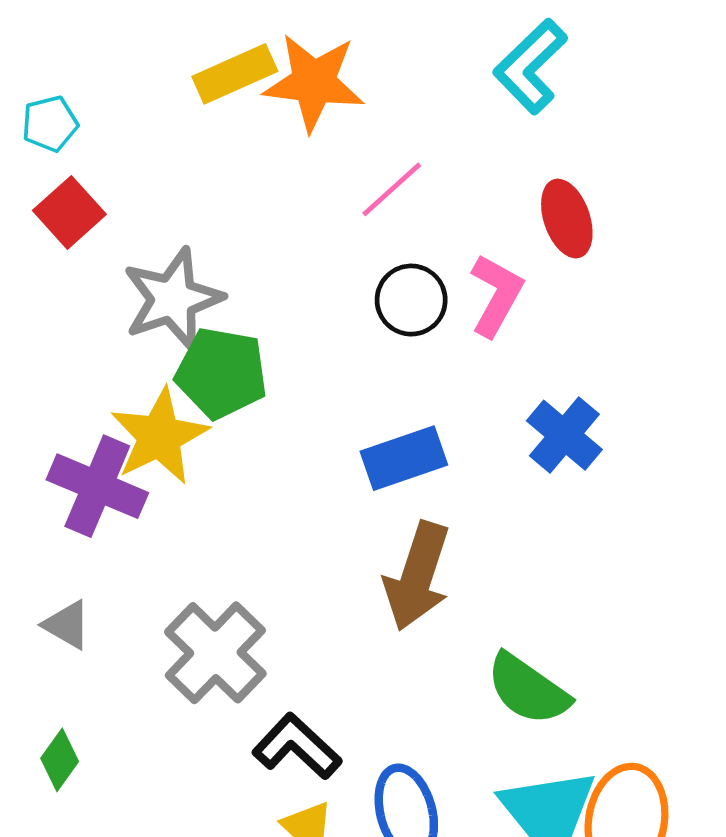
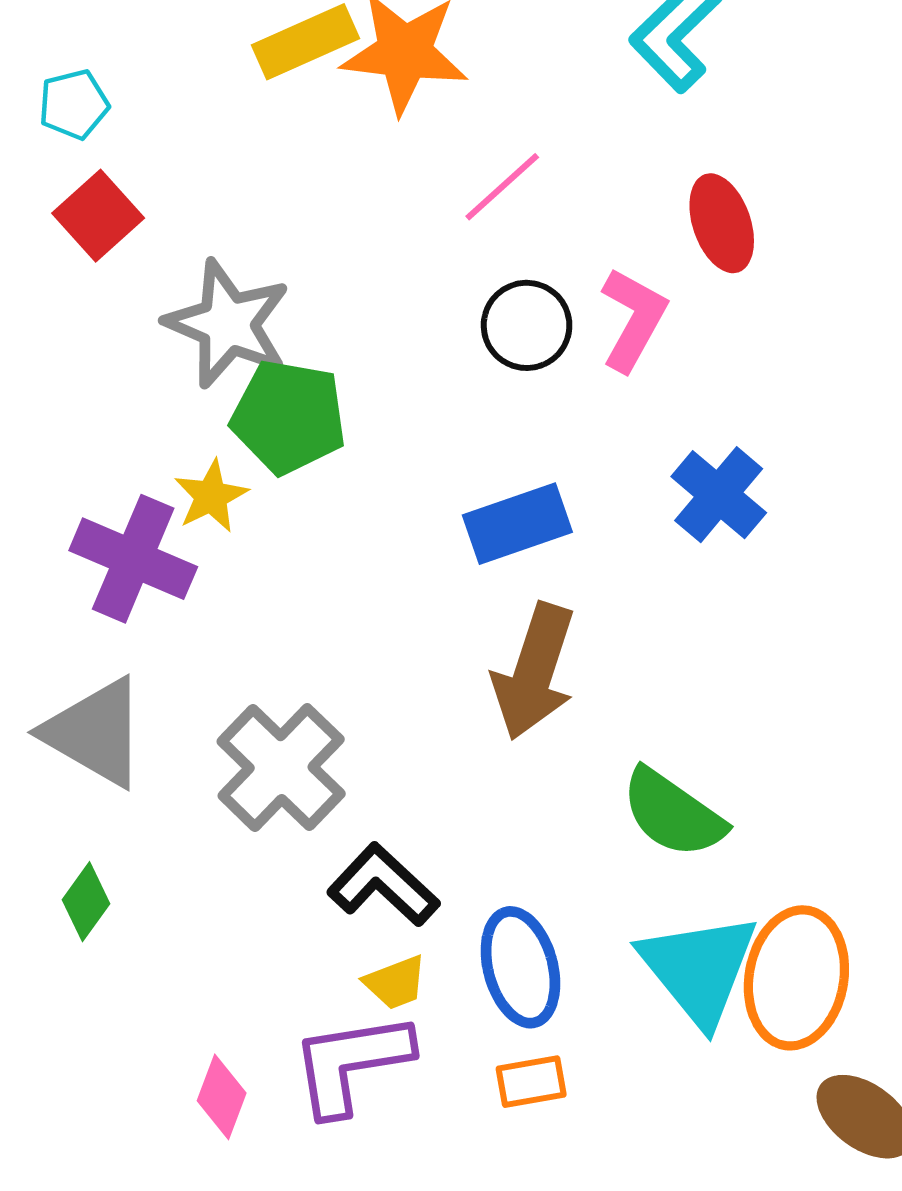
gray star: (173, 299) -> (228, 324), turned -30
yellow star: (159, 436) -> (211, 496), size x0.6
gray triangle: (67, 625) -> (95, 732), size x1.8

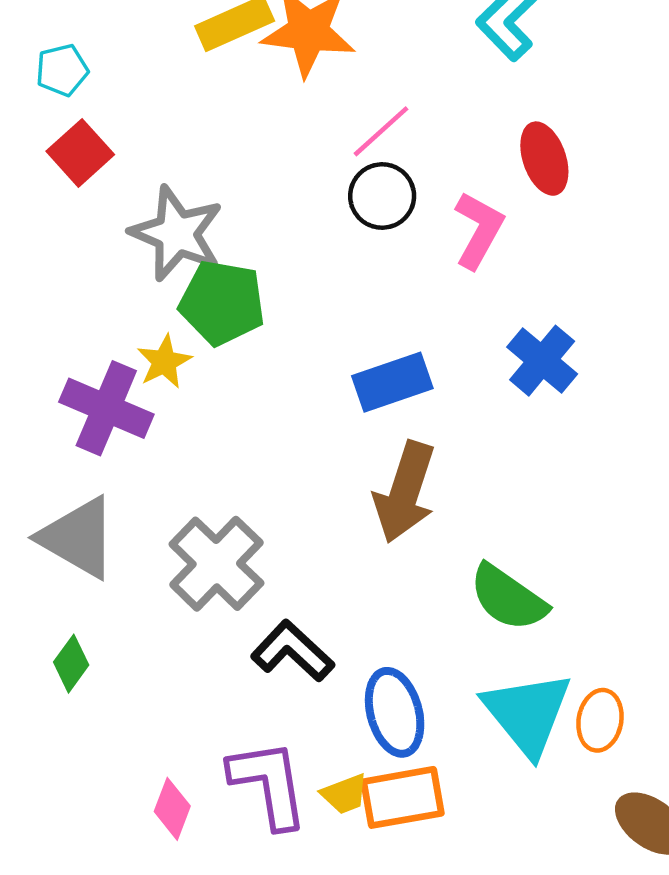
black circle: (527, 325) -> (382, 196), moved
orange ellipse: (796, 978) -> (600, 720), size x0.6
yellow trapezoid: (395, 983) -> (345, 794), moved
purple L-shape: (351, 1063) -> (269, 784), turned 90
orange rectangle: (531, 1082) -> (403, 797), size x1.6

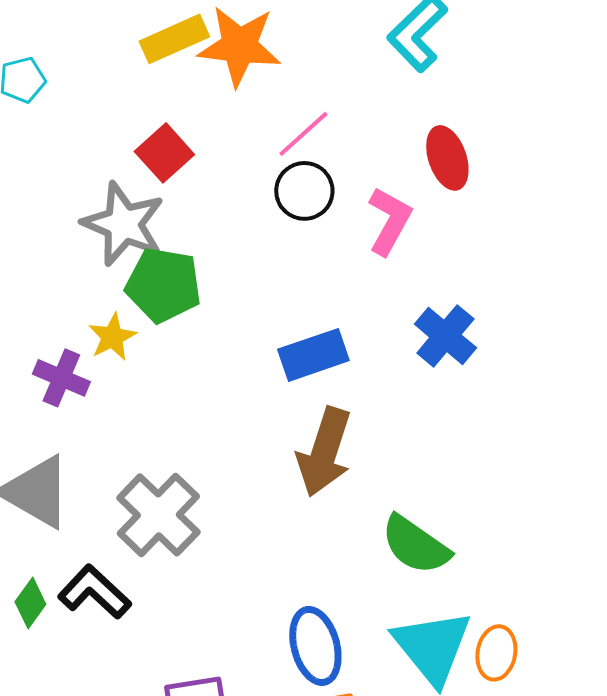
red square: (80, 153) -> (164, 153), moved
purple cross: (106, 408) -> (61, 378), size x0.7
black L-shape: (292, 651) -> (94, 592), moved

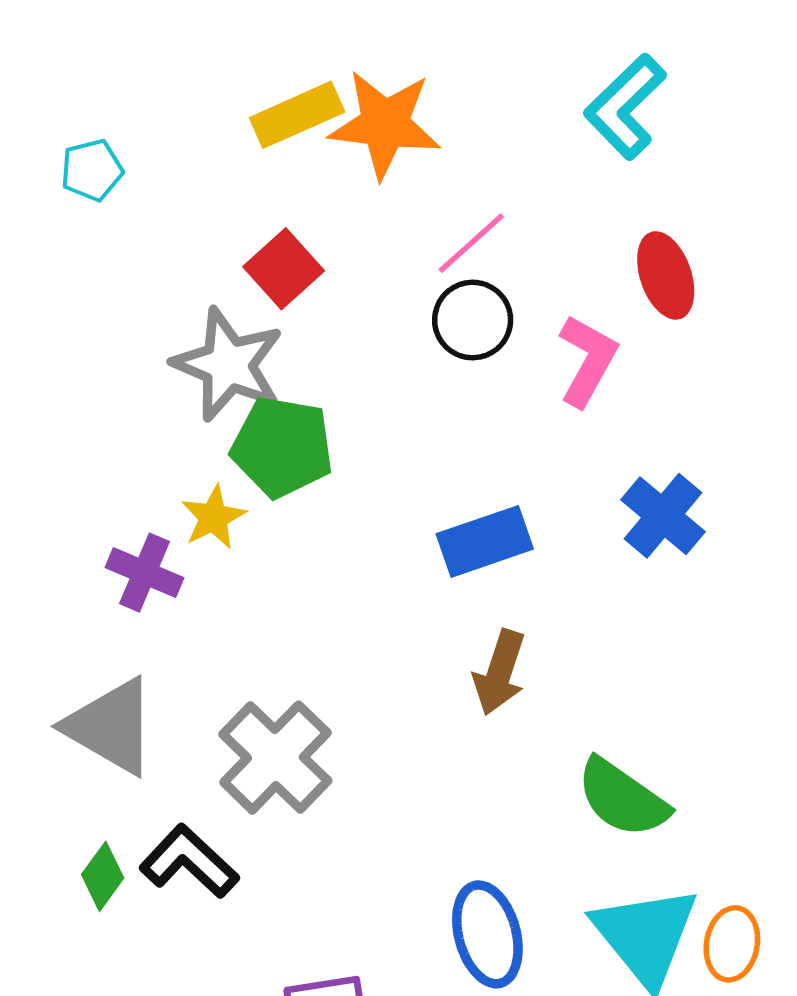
brown arrow: (324, 452) -> (500, 672), size x0.7

